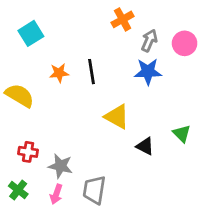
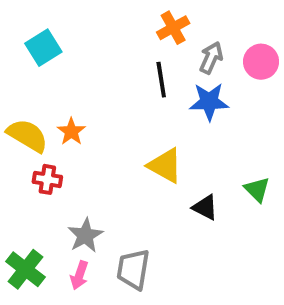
black line: (91, 72) -> (161, 80), moved
orange star: (59, 73) -> (71, 132), moved, turned -30
red cross: (28, 152) -> (47, 179), moved
gray star: (60, 166) -> (85, 235), turned 30
green cross: (18, 190) -> (25, 269), size x1.4

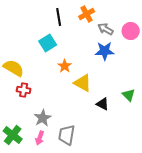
cyan square: (43, 48) -> (48, 43), moved
gray arrow: (211, 58) -> (106, 29), turned -84
black line: (161, 80) -> (59, 17), moved
orange star: (71, 132) -> (65, 66), moved

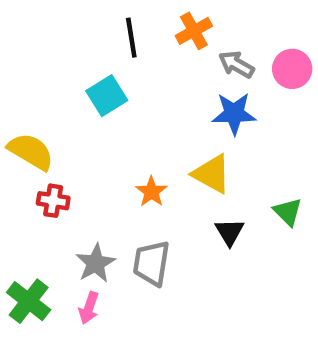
orange star: (65, 66) -> (151, 192), moved
yellow triangle: (83, 83) -> (212, 174), moved
black triangle: (103, 104) -> (230, 232), turned 32
gray trapezoid: (67, 135) -> (151, 263), moved

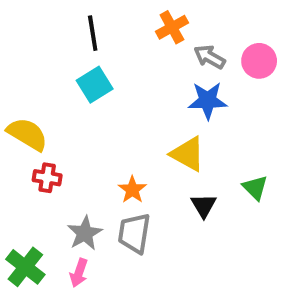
black line: (131, 38) -> (93, 33), moved
orange star: (151, 192) -> (132, 190), moved

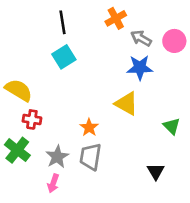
black triangle: (204, 205) -> (156, 171), moved
green cross: (25, 267) -> (17, 150), moved

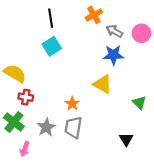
pink arrow: (53, 183) -> (25, 149), moved

